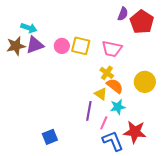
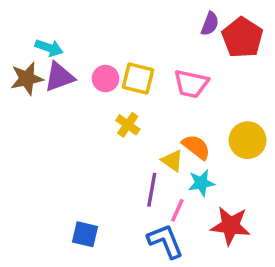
yellow cross: (107, 73) -> (128, 125), moved
blue square: (50, 137) -> (85, 234), turned 35
blue L-shape: (113, 141) -> (165, 241), moved

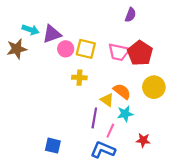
red pentagon: (242, 37) -> (140, 53), moved
purple triangle: (59, 77) -> (52, 34), moved
yellow cross: (128, 125) -> (79, 78), turned -32
red star: (230, 226) -> (143, 140), size x0.6
blue L-shape: (165, 241) -> (103, 150), turned -45

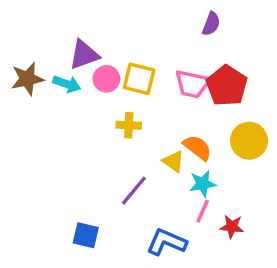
cyan arrow: (31, 30) -> (67, 84), moved
purple line: (94, 118) -> (134, 191), moved, turned 30
pink line: (110, 131) -> (203, 211), moved

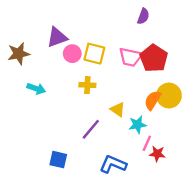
cyan arrow: (67, 84) -> (36, 89), moved
orange semicircle: (197, 148) -> (153, 100), moved, turned -96
pink line: (203, 211) -> (147, 143), moved

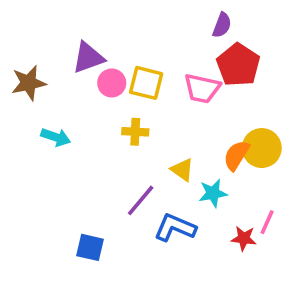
red pentagon: (154, 58) -> (238, 65), moved
pink line: (147, 143) -> (267, 222), moved
blue L-shape: (113, 164) -> (175, 228), moved

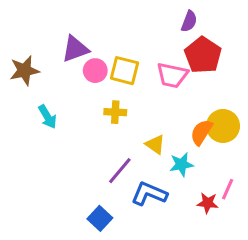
cyan arrow: (56, 137) -> (48, 117), turned 40
blue square: (90, 247) -> (100, 218), moved, turned 30

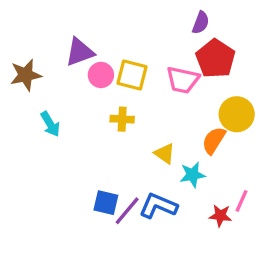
yellow circle: (223, 126) -> (237, 114), moved
purple line: (120, 171) -> (127, 211), moved
blue square: (100, 218) -> (106, 203), moved, turned -30

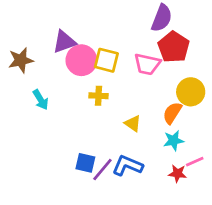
purple semicircle: (201, 23) -> (162, 18), size x1.5
pink circle: (101, 75) -> (81, 60), size x1.5
cyan star: (193, 175) -> (174, 141), moved
pink line: (242, 201) -> (195, 162), turned 42

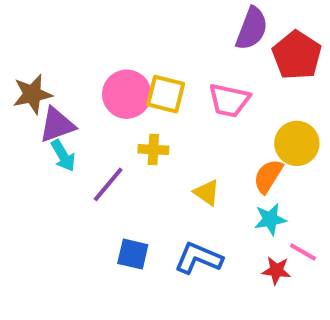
purple triangle: (64, 42) -> (57, 125), moved
red pentagon: (174, 47) -> (297, 55), moved
pink line: (195, 162) -> (303, 252), turned 54
purple line: (102, 170) -> (108, 184), moved

